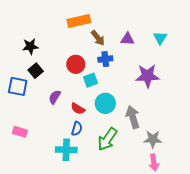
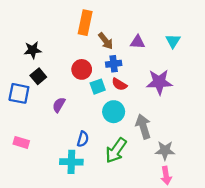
orange rectangle: (79, 21) -> (85, 23), turned -65
red semicircle: (78, 109) -> (119, 84), moved

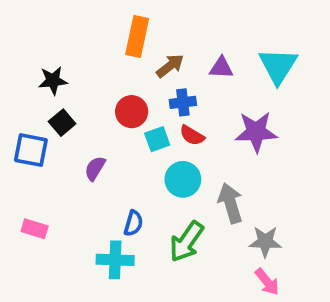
brown arrow: (106, 41) -> (170, 66), turned -90
cyan triangle: (173, 41) -> (278, 66), size x1.6
pink arrow: (166, 176) -> (267, 282), turned -30

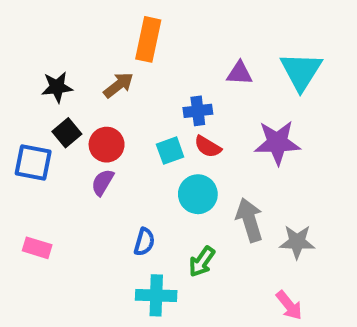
brown arrow: (170, 66) -> (118, 85), moved
red circle: (132, 112) -> (107, 145), moved
green arrow: (187, 242) -> (202, 262), size x0.7
gray star: (265, 242) -> (297, 242), moved
cyan cross: (115, 260) -> (156, 295), moved

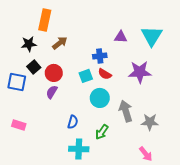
orange rectangle: (148, 39) -> (45, 20), moved

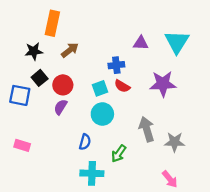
cyan circle: (100, 98) -> (102, 114), moved

